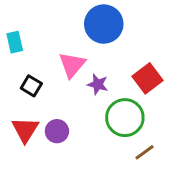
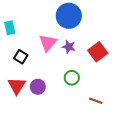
purple star: (98, 84) -> (69, 47), moved
green circle: (125, 118) -> (72, 78), moved, size x0.6
brown line: (144, 152) -> (96, 101), turned 56

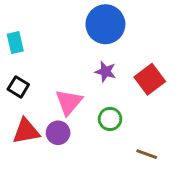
pink triangle: (48, 43) -> (69, 102), moved
black square: (21, 57) -> (18, 87), moved
red triangle: (17, 86) -> (26, 131), turned 48

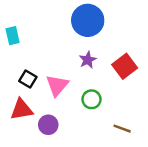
purple star: (105, 72) -> (88, 60), turned 30
black square: (18, 87) -> (28, 79), moved
purple circle: (58, 133) -> (48, 125), moved

